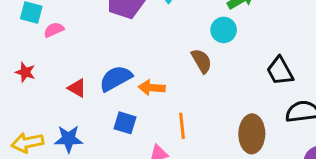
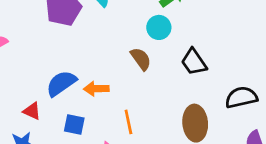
black trapezoid: (280, 71) -> (194, 62), moved
red triangle: (77, 88) -> (32, 111), moved

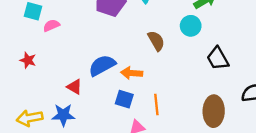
brown semicircle: (141, 59) -> (156, 41), moved
blue square: (74, 124) -> (124, 99), moved

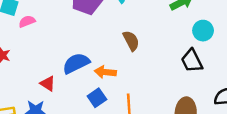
cyan circle: (191, 26) -> (203, 31), moved
blue square: (124, 99) -> (97, 98), turned 36

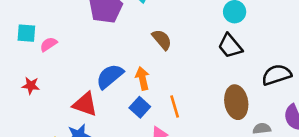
orange arrow: (105, 72) -> (142, 78), turned 84
red triangle: (48, 84) -> (85, 104), size x1.5

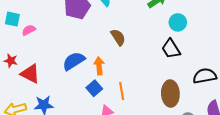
red triangle: (85, 104) -> (30, 74), moved

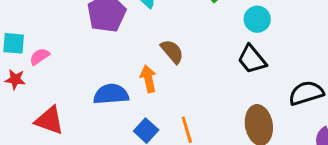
red star: (11, 61) -> (15, 79), moved
blue semicircle: (74, 61) -> (111, 94), turned 35
orange arrow: (99, 66) -> (148, 79), moved

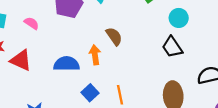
pink semicircle: (40, 57) -> (32, 23), moved, turned 64
red triangle: (49, 120) -> (21, 60), moved

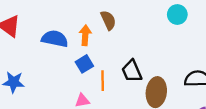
black trapezoid: (172, 47) -> (132, 71), moved
blue square: (90, 93) -> (84, 64), moved

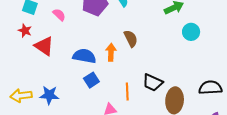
blue square: (84, 64) -> (91, 80), moved
black trapezoid: (132, 71) -> (153, 83), turned -40

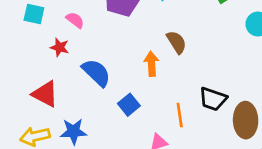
red star: (25, 31) -> (60, 47), moved
red triangle: (44, 46) -> (45, 94), moved
blue semicircle: (84, 56) -> (96, 73), moved, turned 40

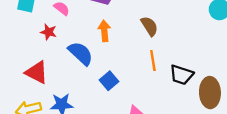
orange arrow: (151, 64) -> (104, 31), moved
orange line: (180, 115) -> (153, 61), moved

